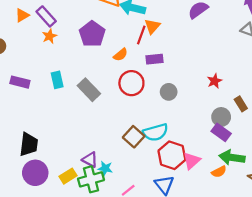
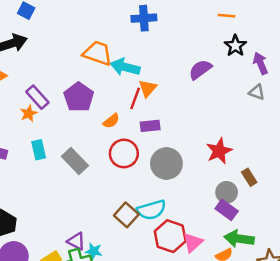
purple rectangle: (46, 16) -> (37, 97), moved
orange star: (49, 36) -> (29, 113), moved
red star: (215, 81) -> (219, 151), size x1.5
gray circle: (169, 92) -> (166, 164), size x1.6

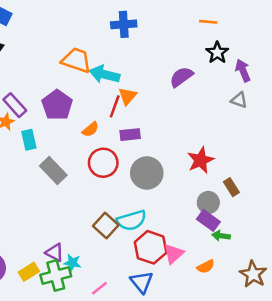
cyan rectangle: (39, 150) -> (29, 140), moved
green arrow: (239, 239) -> (221, 236), moved, size x0.6

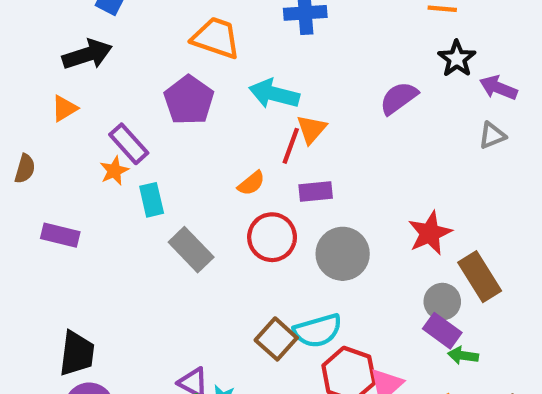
orange trapezoid: (76, 60) -> (216, 38), moved
purple arrow: (243, 70) -> (498, 88), turned -45
gray triangle: (239, 100) -> (492, 135), turned -42
purple pentagon: (57, 105) -> (189, 100), moved
brown rectangle: (231, 187) -> (480, 277), size x1.6

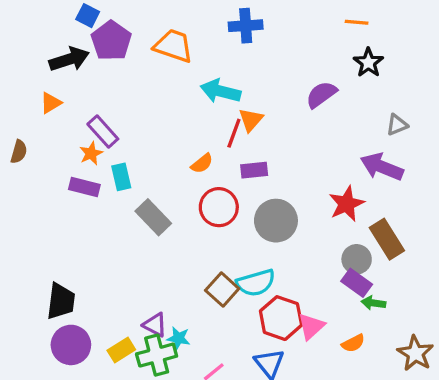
purple arrow: (498, 88) -> (382, 167), moved, size x1.4
purple pentagon: (189, 100) -> (111, 41), moved
purple rectangle: (60, 235) -> (84, 187), moved

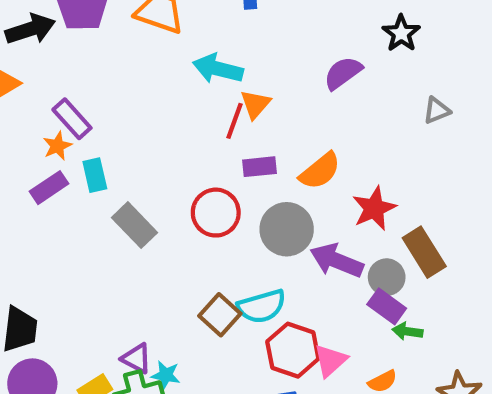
orange semicircle: (202, 163) -> (320, 171), moved, size x1.5
purple arrow: (382, 167) -> (337, 261), moved
purple rectangle: (84, 187) -> (49, 188), turned -48

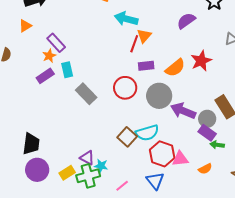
red star: (374, 208) -> (201, 61), moved
pink triangle: (330, 361) -> (180, 159), turned 36

